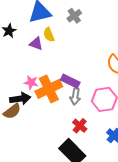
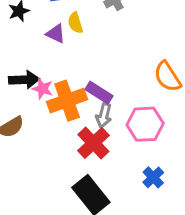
black arrow: (20, 99) -> (24, 80), moved
red cross: (80, 126) -> (93, 143), moved, size x1.5

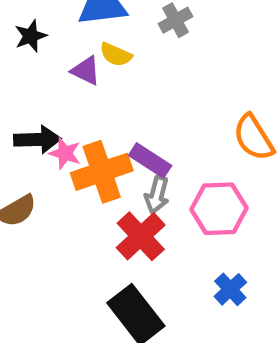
yellow semicircle: (75, 23) -> (116, 55), turned -50

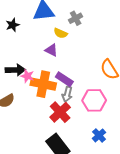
yellow semicircle: (116, 55) -> (61, 33), moved
purple triangle: (86, 71) -> (51, 50), moved
orange cross: (102, 172) -> (43, 84), turned 30

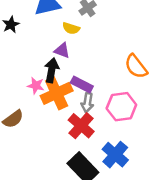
black arrow: (15, 70) -> (52, 70), moved, turned -72
orange cross: (43, 84) -> (57, 93), turned -30
blue cross: (99, 135) -> (115, 155), moved, size x1.5

